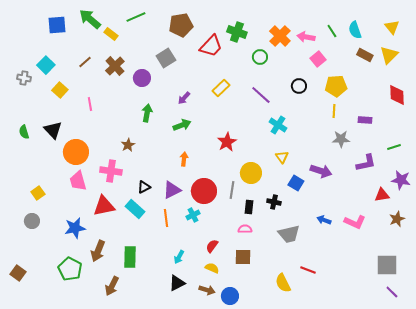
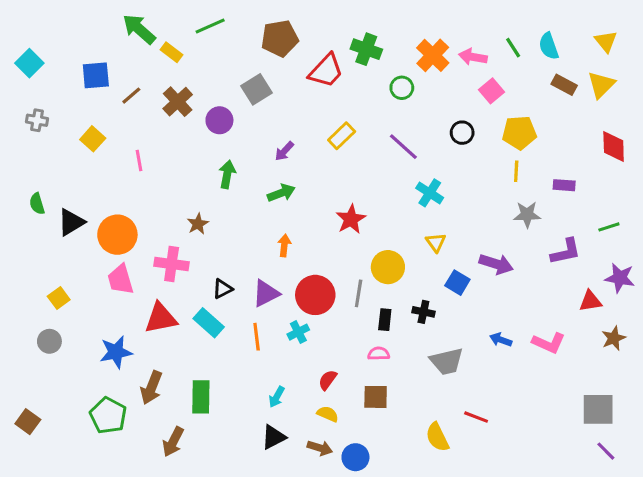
blue square: (57, 25) -> (96, 75), moved
cyan square: (46, 65) -> (29, 63), moved
black triangle: (53, 130) -> (71, 222), moved, turned 42

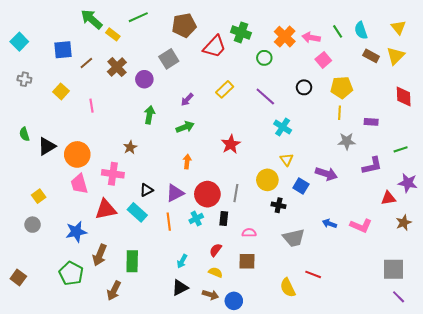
yellow circle: (388, 267) -> (267, 180), moved
black rectangle: (385, 320) -> (224, 219), moved

